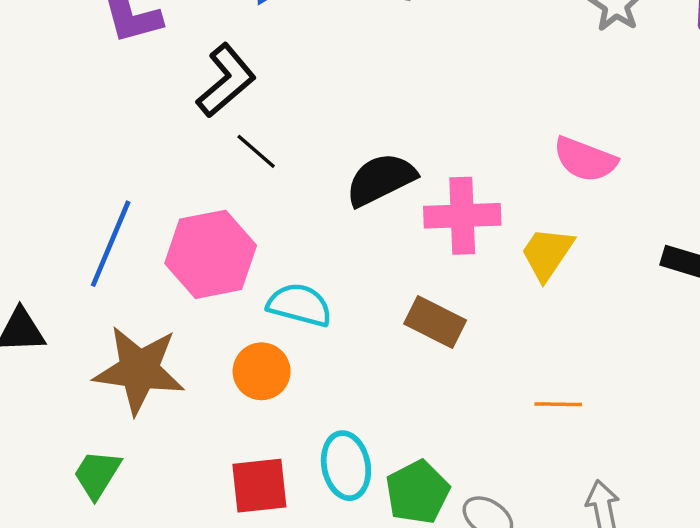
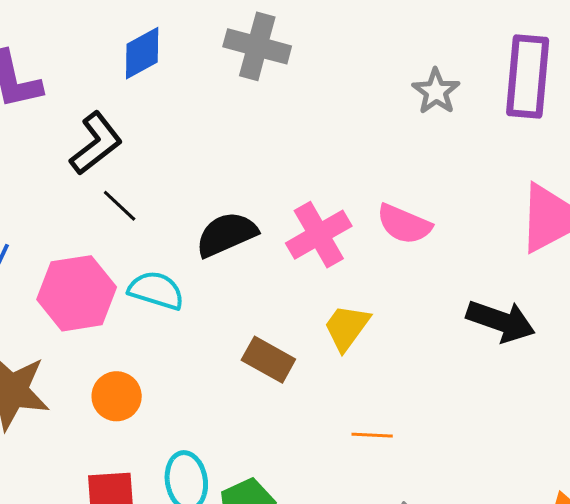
pink cross: (462, 216) -> (319, 235), moved, turned -30
yellow trapezoid: (547, 253) -> (347, 327), moved
cyan semicircle: (299, 305) -> (156, 290), moved

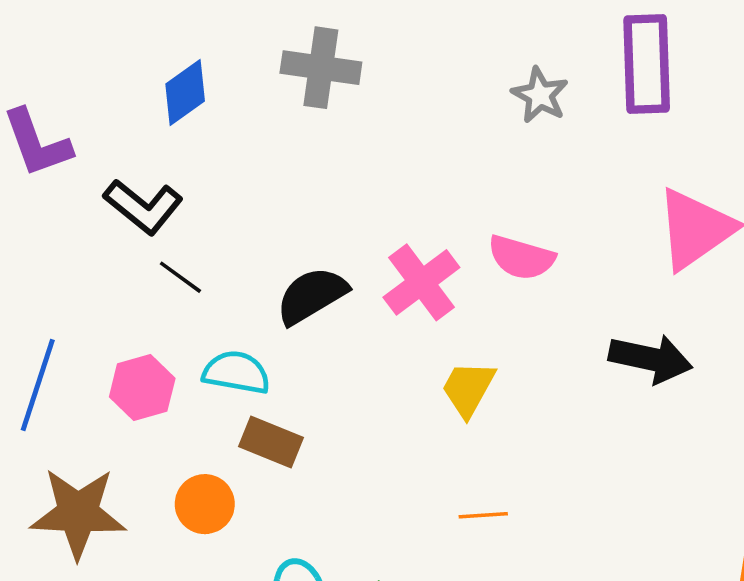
black L-shape: (96, 143) -> (143, 207), turned 84
pink hexagon: (77, 293) -> (142, 388), size x0.7
brown rectangle: (268, 360) -> (271, 442), moved
orange line: (372, 435) -> (483, 515), moved

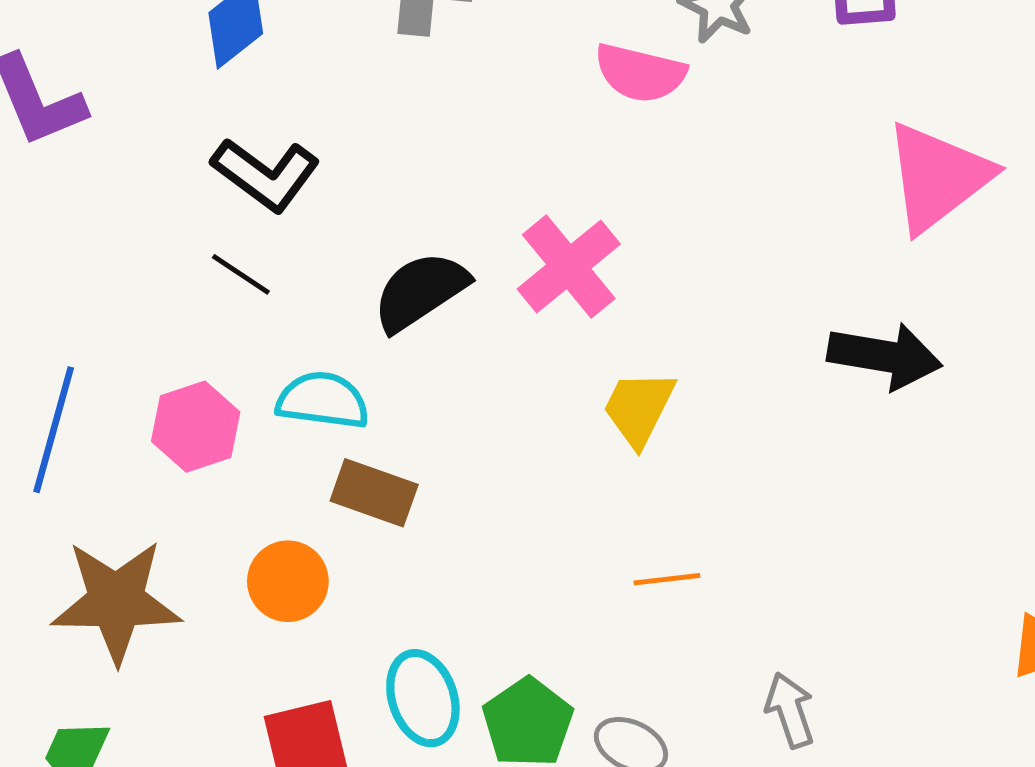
black L-shape: (143, 207) -> (266, 174), moved
pink semicircle: (521, 258) -> (640, 73), moved

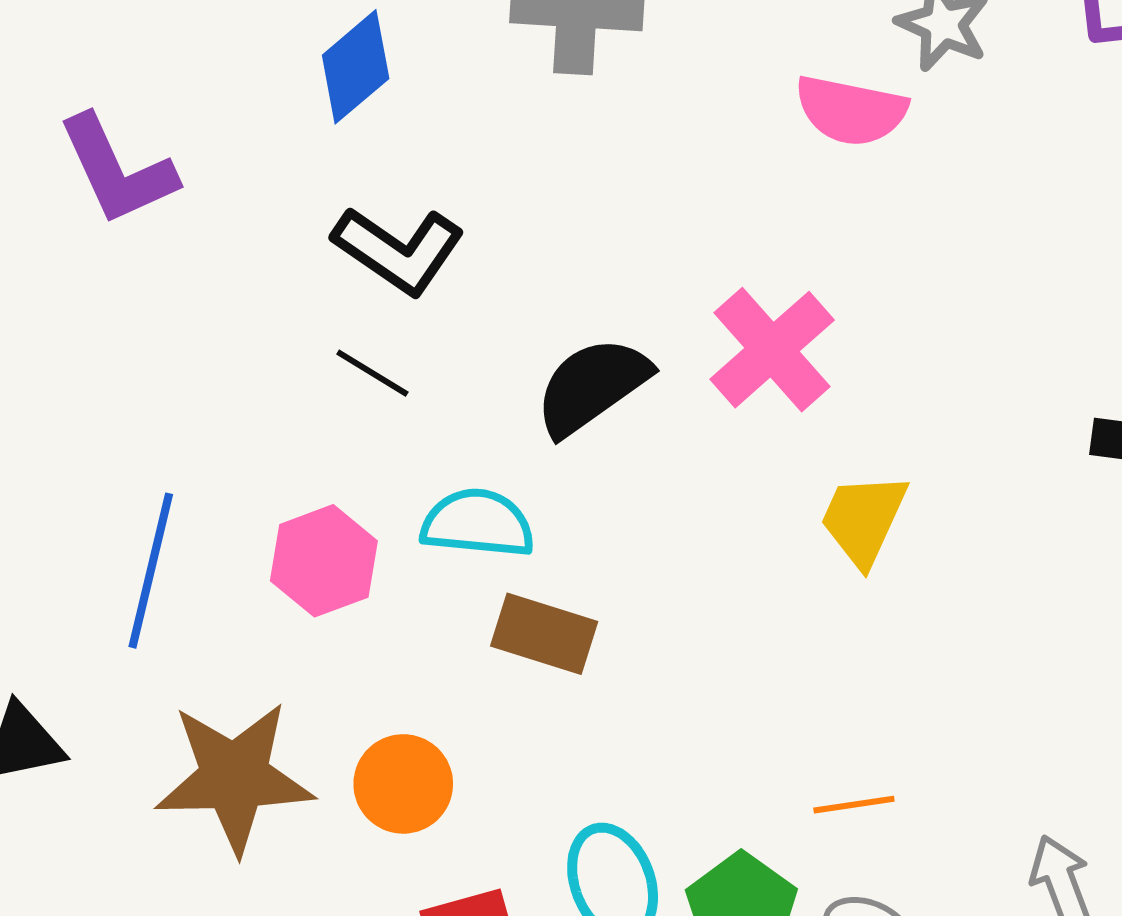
orange line: (667, 579) -> (854, 805), moved
orange circle: (288, 581) -> (403, 784), moved

